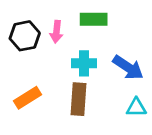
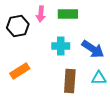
pink arrow: (56, 32) -> (41, 14), moved
brown rectangle: (78, 99) -> (70, 81), moved

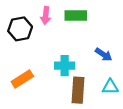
cyan cross: (61, 46) -> (65, 66), moved
blue arrow: (93, 49) -> (104, 54), size x0.7

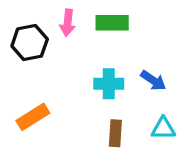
cyan cross: (65, 66) -> (109, 84), moved
brown rectangle: (78, 90) -> (115, 133), size x0.7

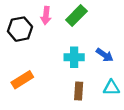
green rectangle: (112, 23) -> (76, 16), turned -45

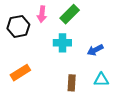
blue arrow: (105, 55) -> (95, 50), turned 119
cyan cross: (74, 57) -> (62, 43), moved

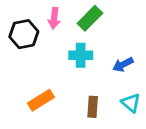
orange rectangle: (20, 73) -> (41, 100), moved
cyan triangle: (101, 80) -> (131, 103), turned 42

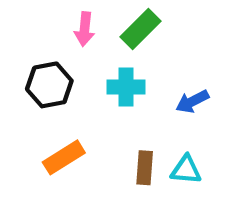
black hexagon: (24, 34) -> (49, 85), moved
cyan triangle: (131, 103) -> (186, 170), moved, turned -36

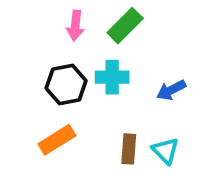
black hexagon: (49, 85) -> (66, 84), moved
cyan triangle: (186, 170) -> (166, 151), turned 40

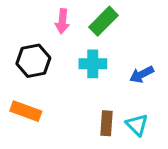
black hexagon: (66, 84) -> (33, 61), moved
orange rectangle: (57, 140) -> (26, 111), moved, turned 52

